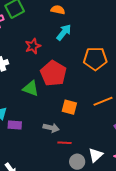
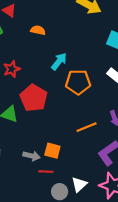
cyan arrow: (64, 32) -> (59, 61), moved
orange square: (69, 107) -> (52, 151), moved

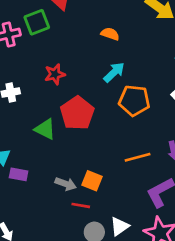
orange semicircle: (38, 30) -> (110, 34), moved

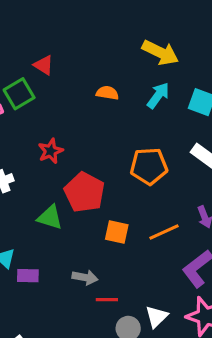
cyan arrow: (114, 72) -> (158, 95), moved
orange square: (92, 181) -> (117, 232), moved

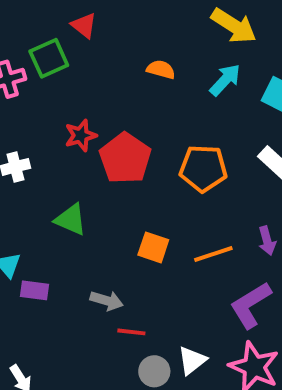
red pentagon: (84, 192) -> (125, 158), moved

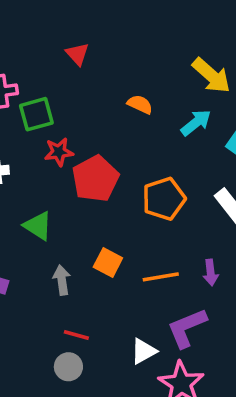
green square: (49, 58) -> (36, 114), moved
orange pentagon: (203, 168) -> (164, 199), turned -30
gray arrow: (107, 301) -> (62, 280), moved, turned -124
white triangle: (192, 360) -> (144, 351), moved
gray circle: (154, 371) -> (68, 367), moved

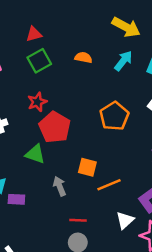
red triangle: (77, 54) -> (34, 34), turned -49
green square: (36, 114) -> (39, 61), moved
red pentagon: (95, 179) -> (55, 127), moved
orange line: (161, 277) -> (109, 185), moved

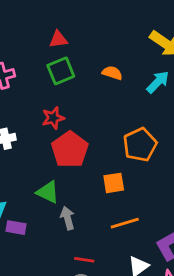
green triangle: (35, 154) -> (48, 192), moved
orange square: (87, 167) -> (114, 183), moved, turned -30

